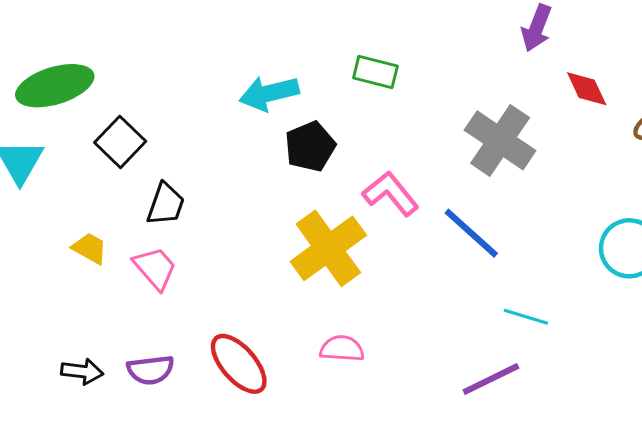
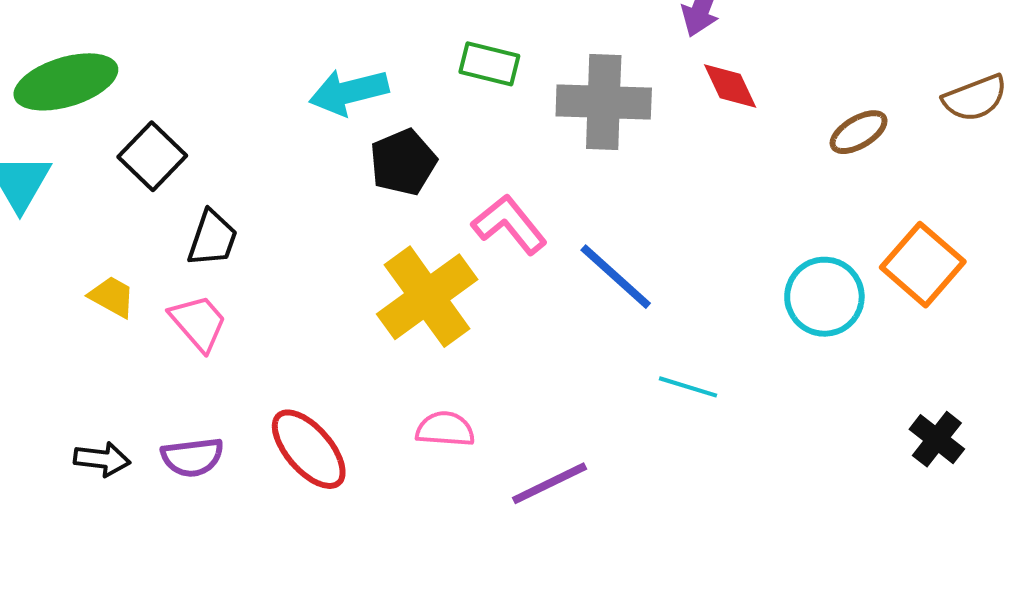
red diamond: (587, 89) -> (730, 86), moved
gray cross: (500, 140) -> (604, 102), moved, turned -32
purple line: (491, 379) -> (550, 483), moved

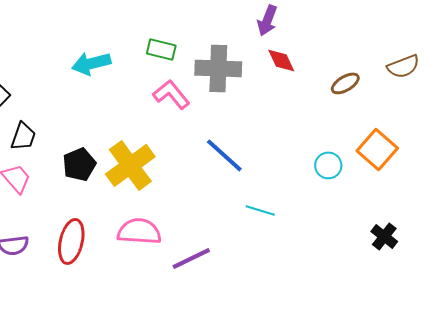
black pentagon: (403, 162) -> (79, 164), moved
pink L-shape: (509, 224) -> (171, 94), moved
cyan circle: (824, 297) -> (328, 165), size x0.7
pink semicircle: (445, 429) -> (139, 231), size x1.5
red ellipse: (309, 449) -> (71, 241), turned 54

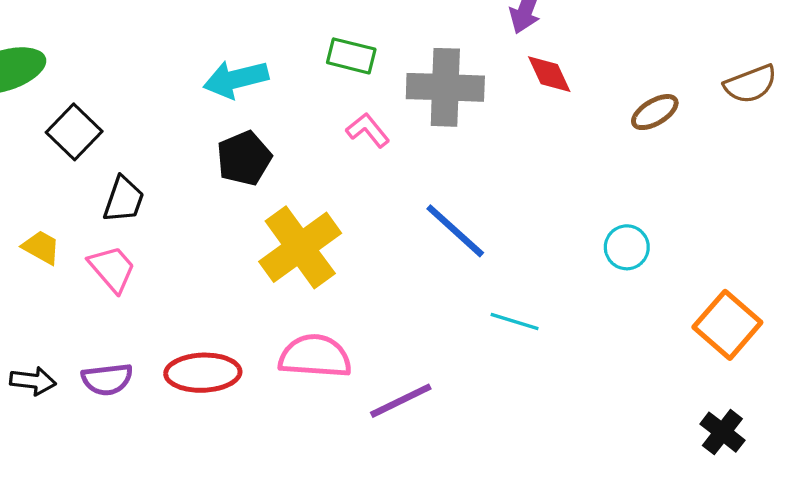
pink L-shape: (171, 94) -> (368, 130), size x0.7
orange square: (377, 149) -> (727, 325), moved
black pentagon: (79, 164) -> (244, 158), moved
black cross: (384, 236) -> (722, 432), moved
red ellipse: (71, 241) -> (203, 373), turned 75

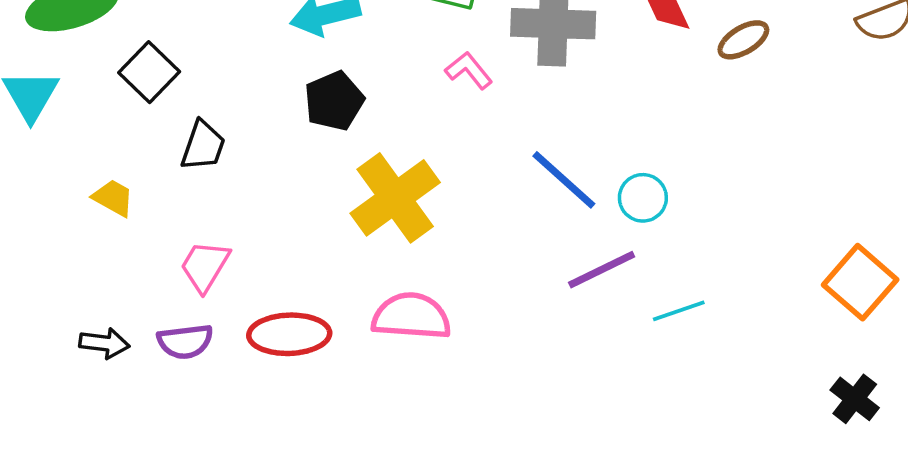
brown ellipse: (655, 112) -> (743, 40), moved
cyan circle: (627, 247) -> (643, 198), moved
pink trapezoid: (112, 269) -> (205, 266), moved, turned -108
cyan line: (515, 322) -> (679, 311), moved, turned -36
purple line: (401, 401) -> (602, 270), moved

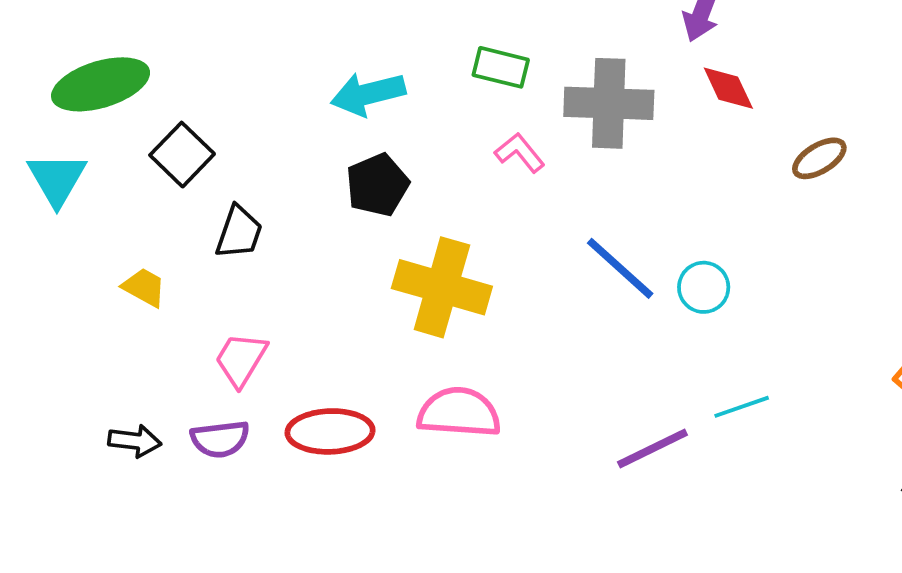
brown ellipse: (743, 40) -> (819, 158), moved
yellow cross: (395, 198) -> (442, 287), turned -38
purple line: (602, 270) -> (652, 449), moved

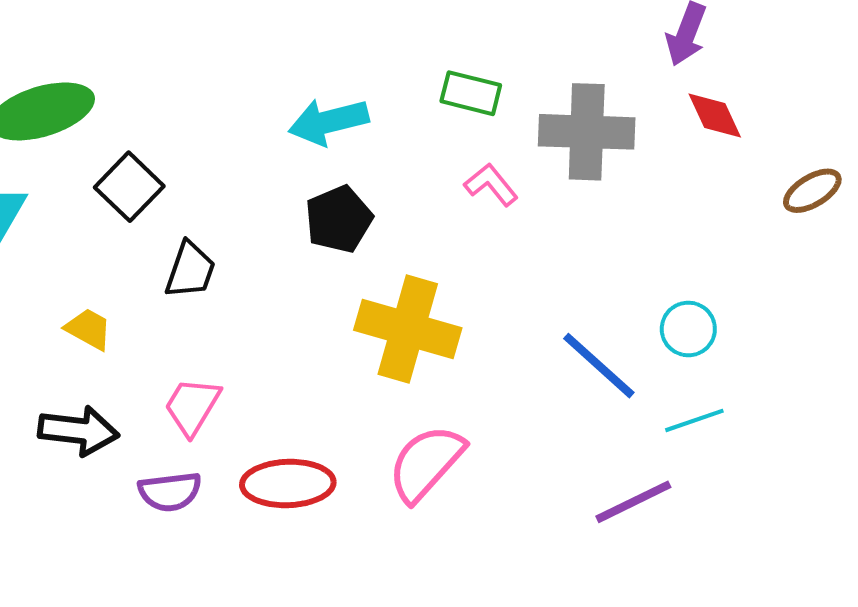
blue line: (620, 268) -> (599, 366), moved
cyan line: (742, 407) -> (694, 420), moved
pink semicircle: (459, 412) -> (426, 463), turned -52
black arrow: (135, 441) -> (78, 431), moved, size x1.4

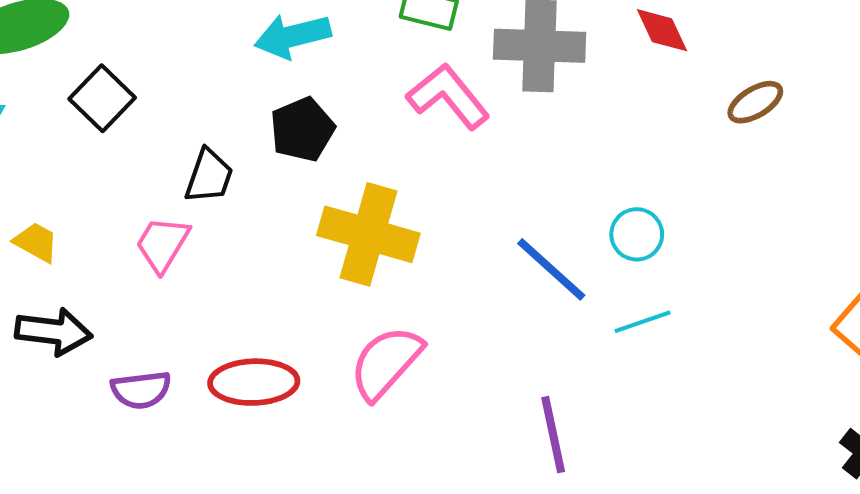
pink L-shape: (491, 185) -> (448, 96), size x1.6
black trapezoid: (190, 270) -> (209, 176), moved
yellow trapezoid: (89, 329) -> (36, 242), moved
pink trapezoid: (192, 406) -> (162, 244), moved
purple line: (633, 502) -> (553, 435), moved, turned -76

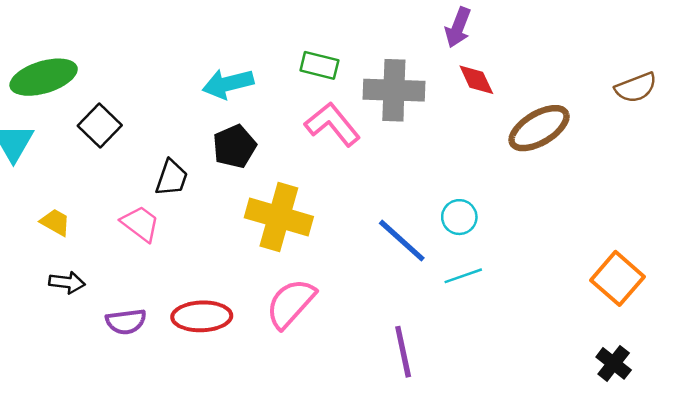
brown ellipse: (755, 102) -> (539, 128), size x1.6
pink trapezoid: (162, 244) -> (140, 224), turned 96
black arrow: (54, 332) -> (67, 282), size x0.7

